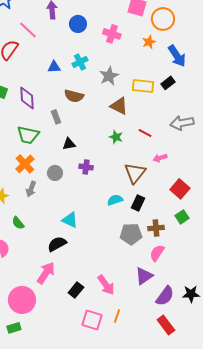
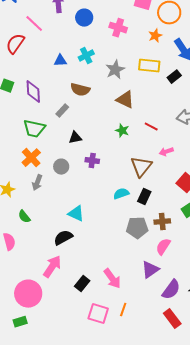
yellow rectangle: (143, 86) -> (149, 66), moved
gray rectangle: (56, 117) -> (62, 111), turned 64

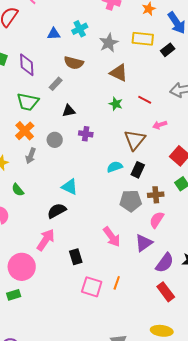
pink arrow: (112, 279) -> (112, 237), moved
black rectangle: (82, 284) -> (76, 257), turned -56

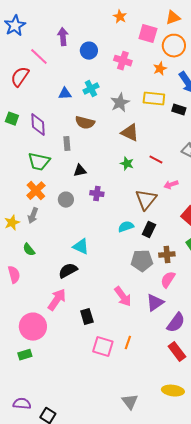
black rectangle: (168, 50) -> (179, 110), turned 56
gray rectangle: (56, 84) -> (67, 144), turned -48
gray arrow: (31, 156) -> (33, 216), moved

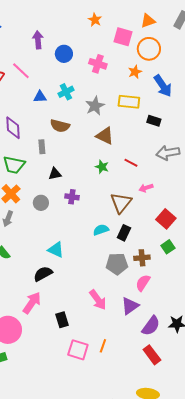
pink line: (39, 57) -> (21, 71), moved
black rectangle: (179, 110) -> (154, 121), moved

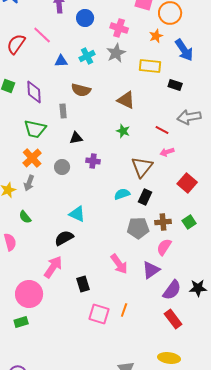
gray star: (95, 106) -> (116, 53), moved
red line: (131, 163) -> (162, 130), moved
green square: (168, 247) -> (189, 222), moved

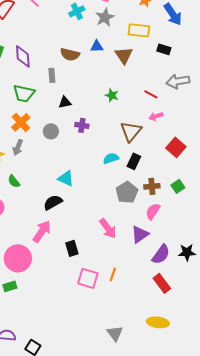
cyan cross: (87, 56) -> (77, 11), moved
blue triangle: (61, 61) -> (97, 46), moved
brown triangle: (126, 100) -> (124, 55), moved, turned 30
gray pentagon: (138, 228) -> (127, 192), turned -30

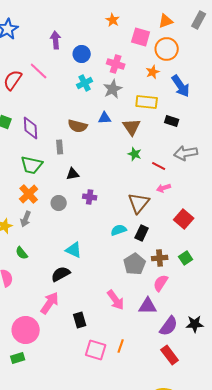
green star: (112, 95) -> (135, 154), moved
purple triangle: (140, 234) -> (148, 306), turned 36

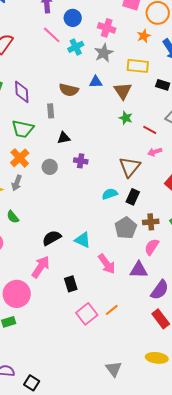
pink line: (39, 71) -> (52, 35), moved
cyan triangle: (74, 250) -> (83, 240), moved
orange line: (121, 346) -> (112, 310), turned 32
pink square: (96, 350) -> (87, 314), turned 35

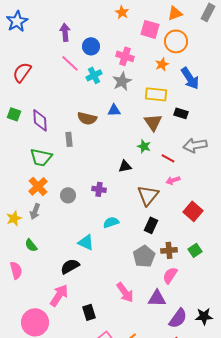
brown triangle: (123, 91) -> (153, 122), moved
black triangle: (64, 138) -> (125, 166), moved
cyan semicircle: (110, 194) -> (111, 222), moved
cyan triangle: (83, 240) -> (86, 242), moved

